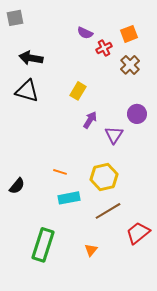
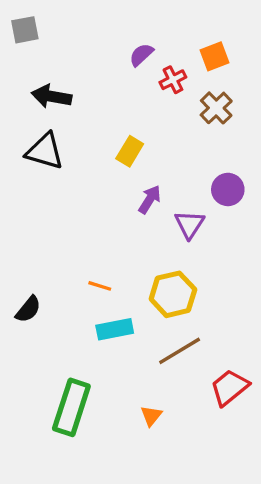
purple semicircle: (85, 33) -> (141, 55), turned 112

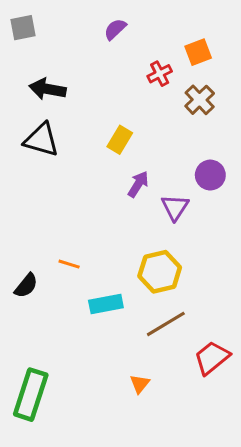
purple semicircle: (141, 55) -> (115, 29), moved
orange line: (100, 286) -> (69, 264), moved
green rectangle: (71, 407) -> (31, 395), moved

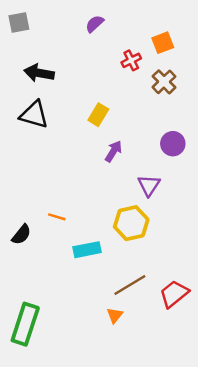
purple triangle: (175, 207) -> (149, 185), moved
brown line: (166, 324) -> (130, 285), moved

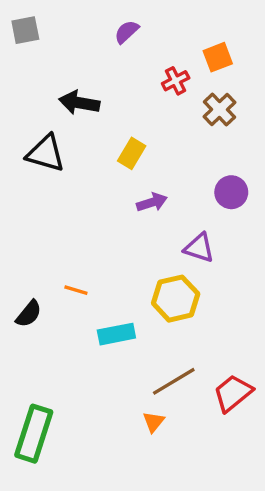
black arrow: (39, 73) -> (79, 103), moved
purple arrow: (114, 151) -> (152, 202), turned 40
purple triangle: (149, 185) -> (199, 248), turned -45

